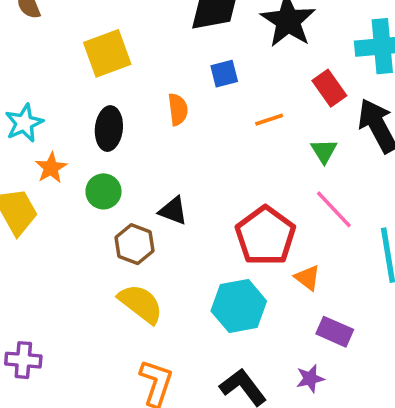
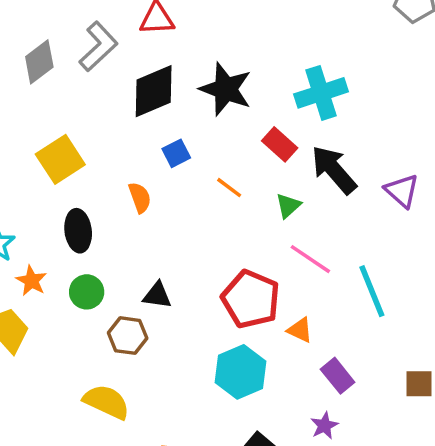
orange line: (269, 120) -> (229, 188), turned 68
green triangle: (324, 151) -> (288, 206), turned 32
yellow semicircle: (141, 304) -> (106, 402), moved
purple rectangle: (335, 332) -> (338, 376), turned 40

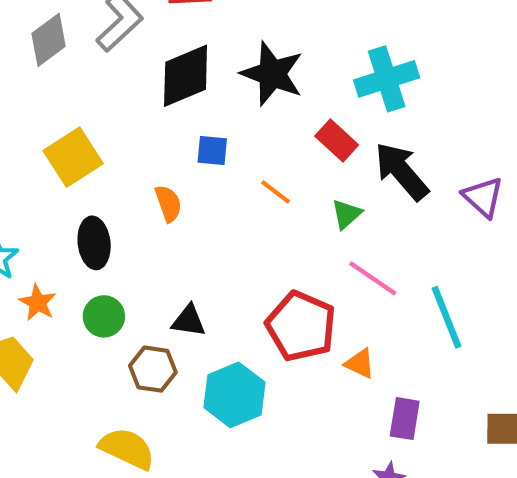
blue square: (176, 153) -> (212, 151), turned 32
cyan hexagon: (241, 372) -> (234, 395), moved
purple rectangle: (338, 376) -> (405, 419), turned 48

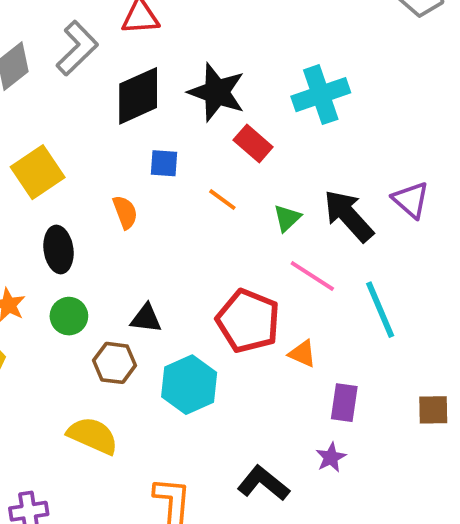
red rectangle: (337, 140) -> (253, 144), moved
black arrow: (402, 171) -> (349, 216), moved

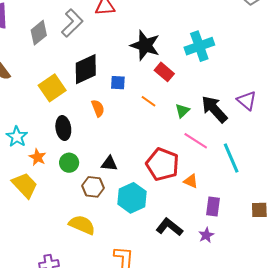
black diamond: (138, 96) -> (86, 69), moved
black L-shape: (263, 483) -> (169, 227), moved

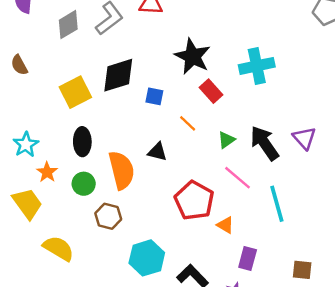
orange semicircle: (98, 108) -> (122, 170), moved, size x1.8
black triangle: (109, 164) -> (157, 152), moved
cyan hexagon: (132, 198) -> (147, 258), moved
yellow semicircle: (82, 225) -> (59, 248), moved

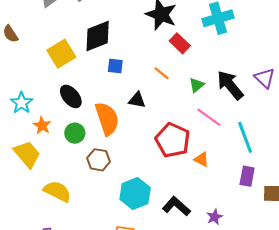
blue square: (154, 96) -> (115, 66), moved
black ellipse: (82, 142) -> (71, 96), turned -35
purple rectangle: (248, 259) -> (247, 176), moved

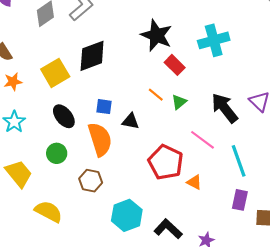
blue square: (115, 66) -> (104, 107), moved
green triangle: (197, 85) -> (179, 102), moved
orange star: (42, 125) -> (13, 82), moved, turned 30
green circle: (75, 133) -> (57, 153), moved

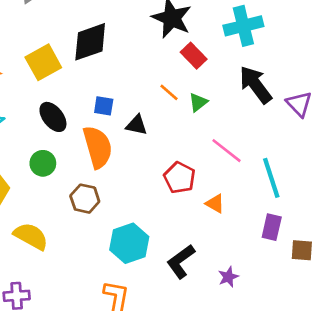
black arrow: (225, 108) -> (256, 85), moved
red pentagon: (166, 162) -> (180, 178), size x0.7
black L-shape: (168, 229) -> (181, 261), turned -80

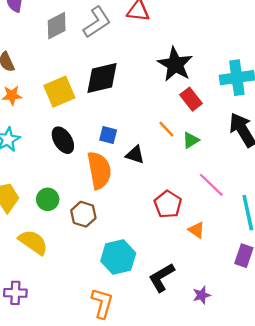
green circle: (43, 163) -> (48, 199), moved

